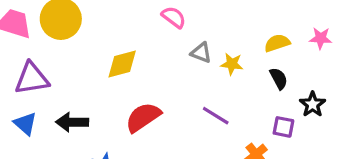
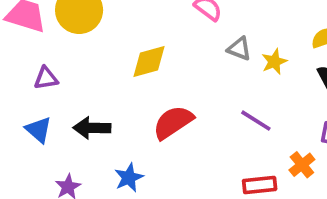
yellow star: (232, 64) -> (274, 62), turned -30
purple triangle: (32, 79) -> (46, 78), size x0.6

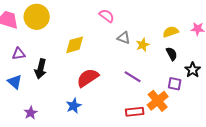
black arrow: (92, 128) -> (41, 69), moved, turned -78
orange cross: (302, 165) -> (158, 101), size x1.5
blue star: (129, 178) -> (74, 106), moved

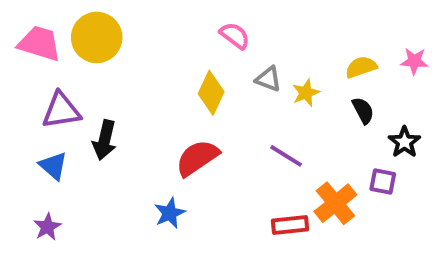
yellow diamond: (75, 45) -> (211, 93), moved, turned -50
purple triangle: (19, 54) -> (61, 110), size x1.5
purple square: (175, 84) -> (383, 182), moved
purple star: (31, 113) -> (47, 227), moved

